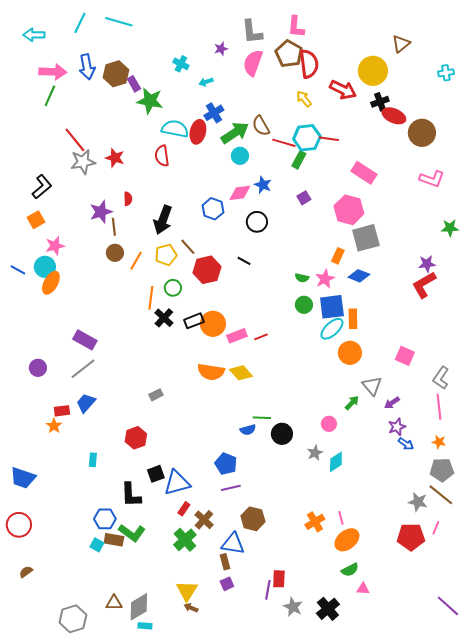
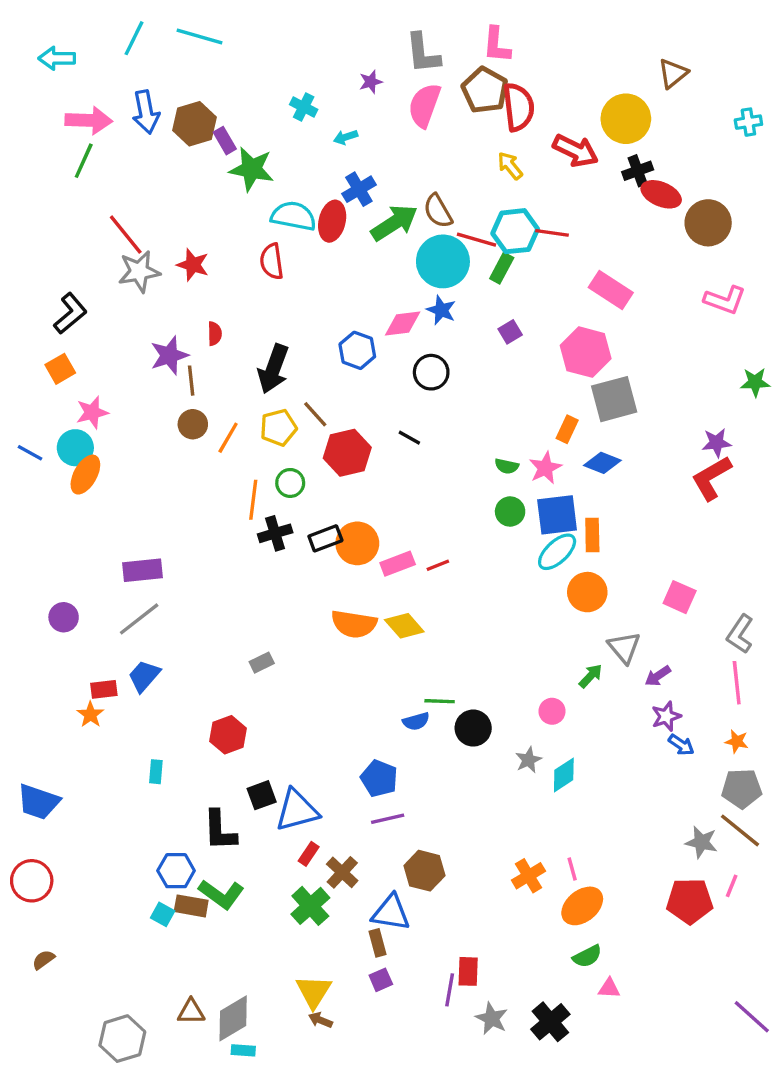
cyan circle: (240, 156) -> (443, 261), moved, size x1.8
black cross: (164, 318) -> (275, 533), turned 30
purple rectangle: (85, 340) -> (142, 570), turned -35

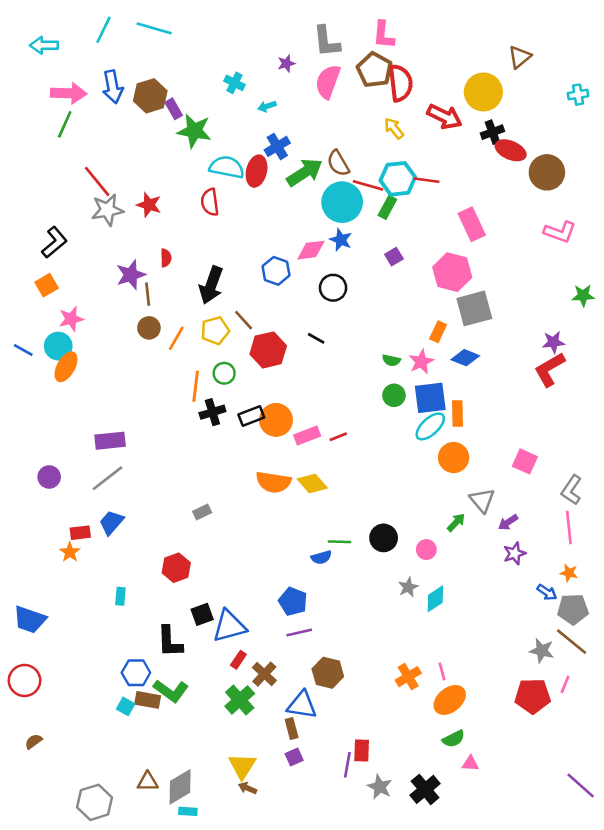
pink rectangle: (611, 290) -> (472, 224), turned 32
black circle: (473, 728) -> (384, 538), moved
blue arrow: (681, 745) -> (547, 592), moved

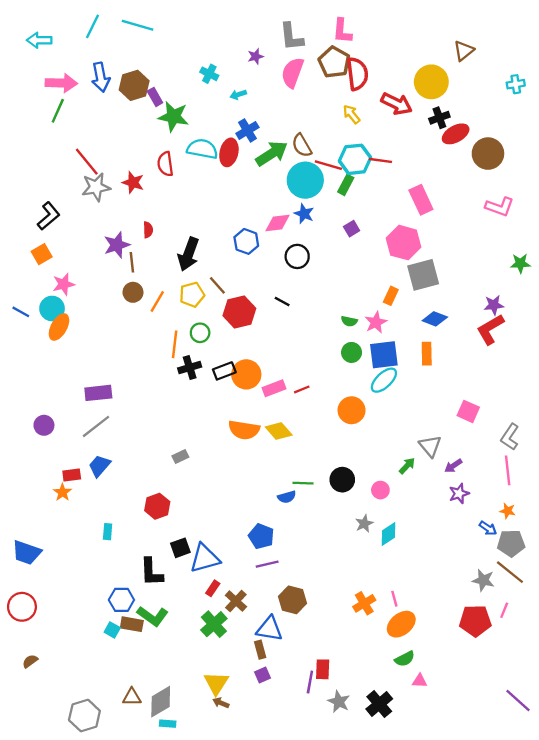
red ellipse: (511, 150) -> (456, 134), turned -52
red semicircle: (210, 202) -> (165, 164), moved
blue diamond: (465, 358) -> (435, 319), moved
orange rectangle: (457, 413) -> (427, 354), moved
orange circle: (454, 458) -> (352, 410), moved

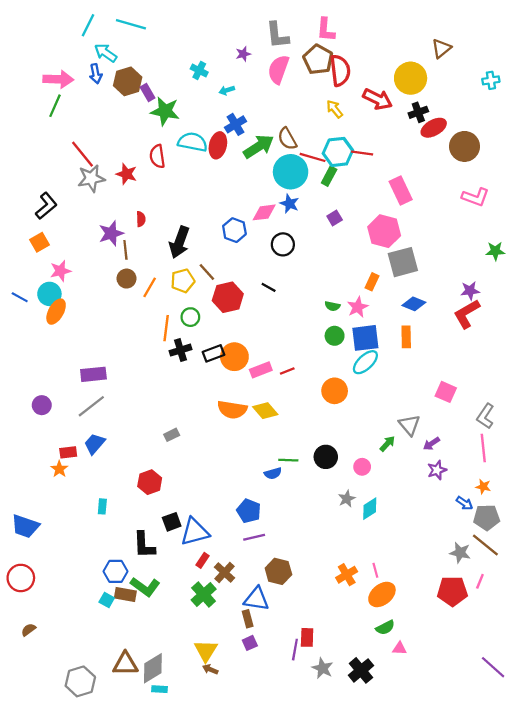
cyan arrow: (39, 40) -> (106, 53), moved, turned 35
blue arrow: (101, 77) -> (96, 74), size x0.7
brown triangle: (132, 697) -> (125, 664), size x1.4

